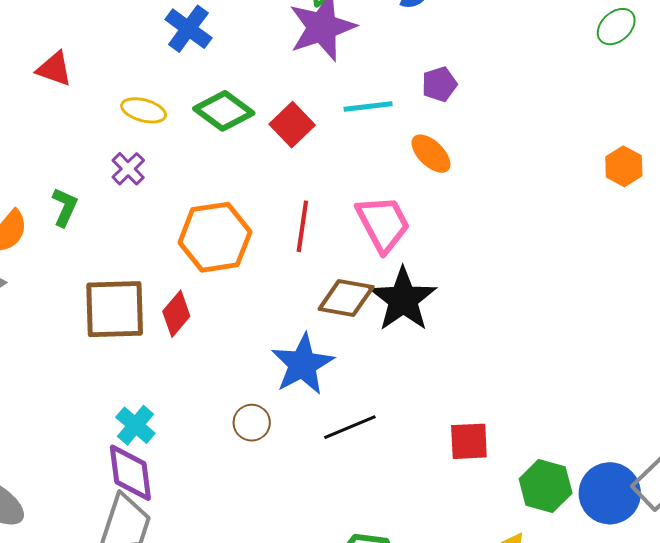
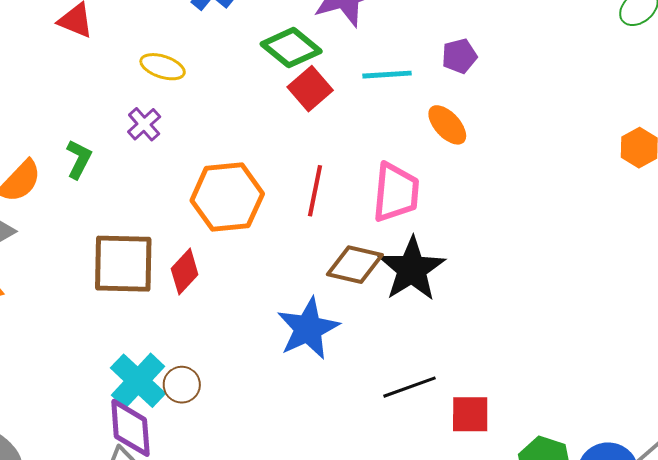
green diamond: (224, 111) -> (291, 48), moved
pink trapezoid: (383, 224) -> (396, 192), turned 30
brown circle: (252, 423) -> (182, 385), moved
cyan cross: (135, 425) -> (138, 381), size x1.4
black line: (350, 427) -> (410, 387), moved

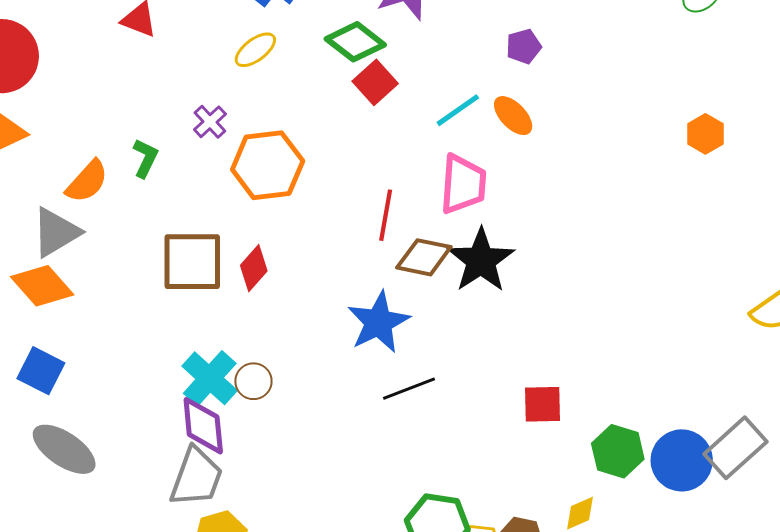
yellow ellipse: (163, 67) -> (255, 50), moved, turned -54
cyan line: (387, 75) -> (458, 110), moved, turned -30
red line: (315, 191) -> (386, 215), moved
orange hexagon: (227, 197) -> (268, 165), moved
black line: (410, 387) -> (409, 389), moved

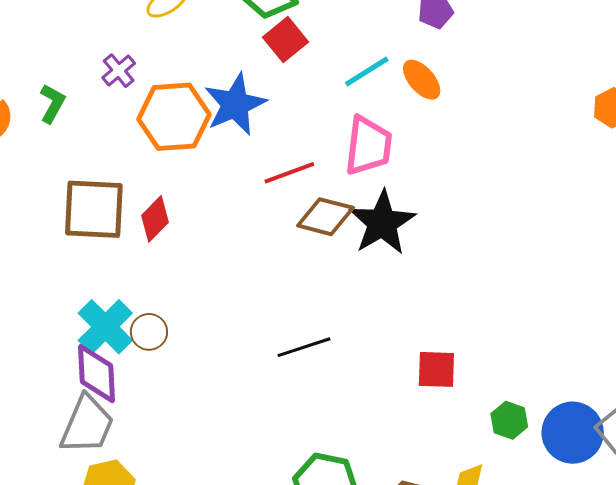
red line: (386, 215) -> (289, 173), turned 57
blue star: (379, 322) -> (235, 104), moved
green hexagon: (618, 451) -> (509, 420), size x0.7

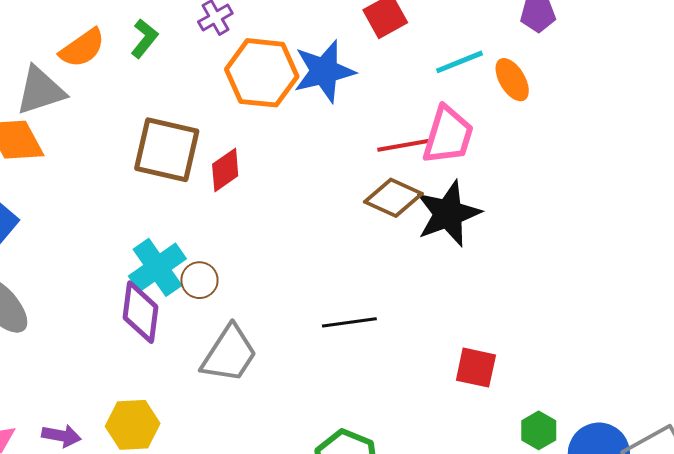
red line: (289, 173) -> (403, 145), moved
gray trapezoid: (87, 425) -> (229, 354), moved

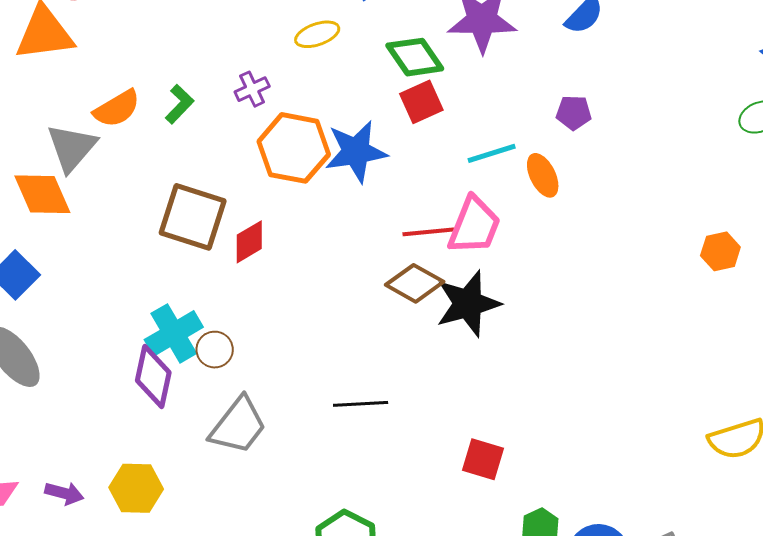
gray triangle: (40, 91) -> (72, 148), turned -36

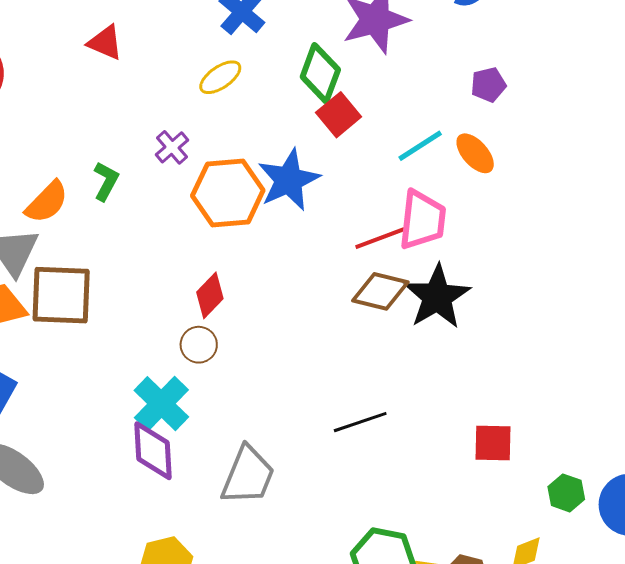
green diamond: (415, 57) -> (320, 73), turned 70
brown square: (193, 217) -> (61, 295), moved
brown circle: (215, 350) -> (199, 345), moved

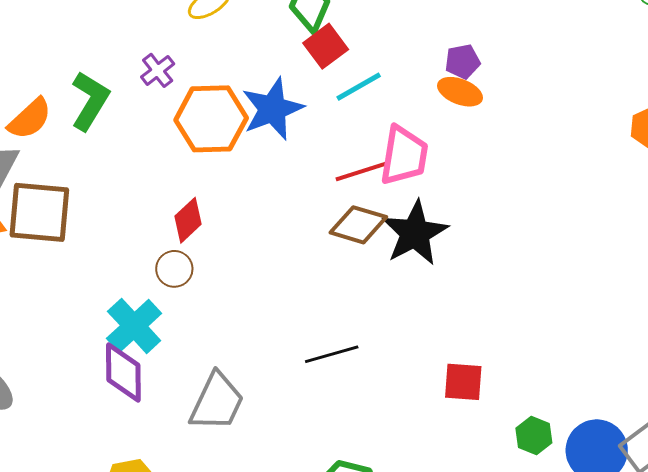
purple pentagon: (488, 85) -> (463, 62), moved
cyan line: (420, 146) -> (359, 87), moved
orange ellipse: (475, 153) -> (460, 92), turned -30
green L-shape: (106, 181) -> (90, 101), size x1.5

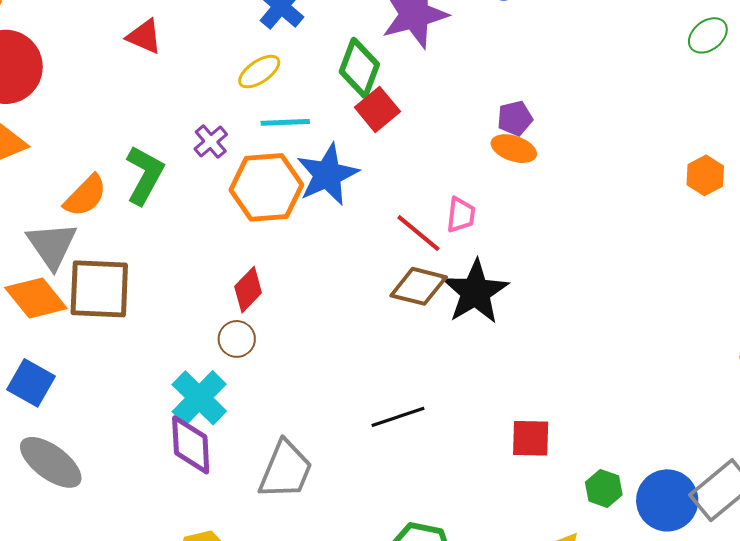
cyan line: (359, 87) -> (285, 122), moved, turned 30
pink trapezoid: (404, 156) -> (461, 215), size x0.6
red line: (361, 172) -> (418, 233), turned 60

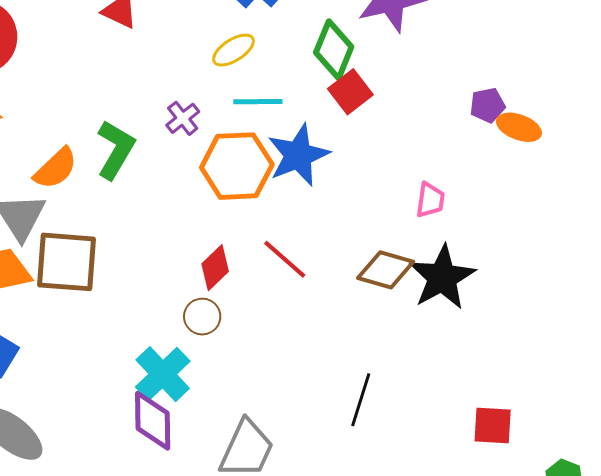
orange ellipse: (514, 149) -> (519, 127), moved
red line: (418, 233) -> (285, 259), moved
black line: (398, 417) -> (361, 400), turned -56

